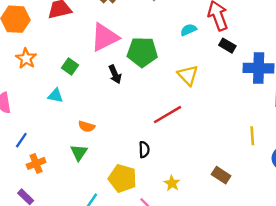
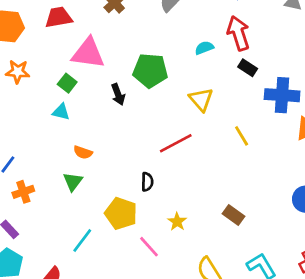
pink triangle: (105, 37) -> (88, 53), moved, turned 32
orange star: (26, 58) -> (18, 72), turned -30
cyan triangle: (55, 96) -> (61, 112), moved
yellow line: (252, 136) -> (242, 136), moved, turned -30

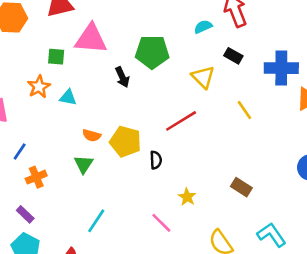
black rectangle: (248, 68) -> (233, 56), moved
orange star: (18, 72) -> (39, 87), moved, turned -30
green square: (67, 83) -> (56, 57), moved, turned -30
yellow pentagon: (121, 213) -> (126, 142), moved

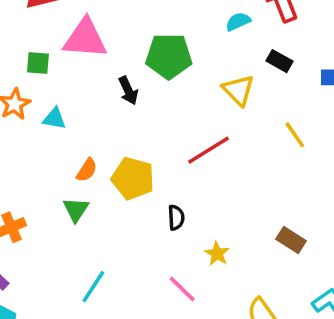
orange semicircle: (92, 135) -> (87, 170), turned -72
black semicircle: (156, 160) -> (176, 218), moved

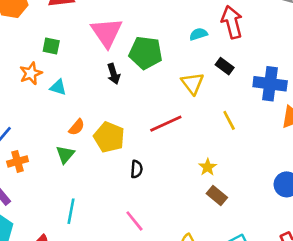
pink triangle: (85, 39) -> (107, 32), moved, turned 44
yellow star: (217, 254) -> (208, 167), moved
cyan line: (93, 287) -> (71, 211), turned -30

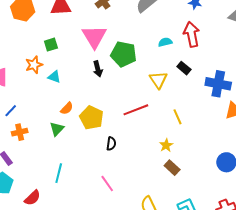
green square: (51, 46) -> (51, 45), turned -32
yellow line: (229, 120) -> (178, 117), moved

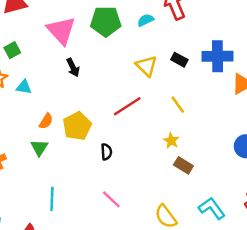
green pentagon: (124, 54) -> (106, 21), moved
black rectangle: (184, 68) -> (179, 60), moved
yellow pentagon: (91, 118) -> (77, 126), turned 30

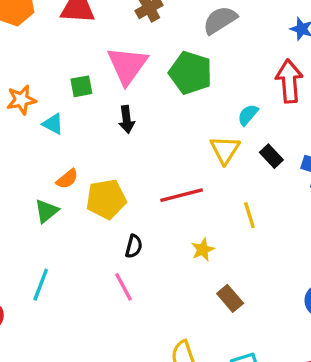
cyan semicircle: (145, 20) -> (248, 115), moved, turned -42
green square: (12, 50) -> (81, 86), moved
yellow star: (171, 141) -> (203, 250), moved
pink line: (111, 199) -> (123, 287), moved

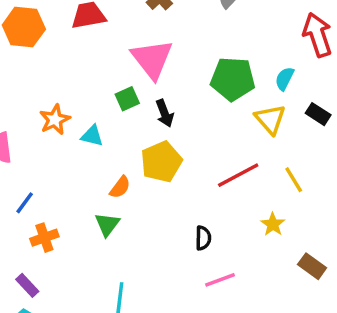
green pentagon: (191, 73) -> (233, 79), moved
green square: (81, 86) -> (127, 99), moved
yellow pentagon: (106, 199) -> (161, 162), moved
yellow line: (249, 215) -> (294, 180), moved
pink line: (123, 287) -> (220, 280), moved, turned -68

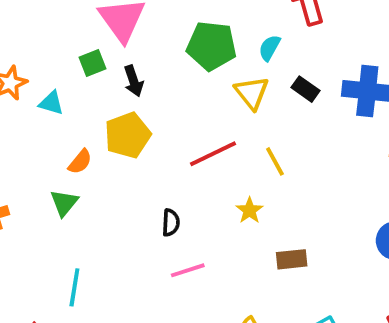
brown rectangle: (312, 266) -> (292, 259), turned -44

